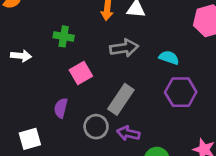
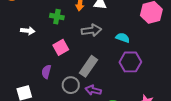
green cross: (64, 36) -> (57, 17), moved
white arrow: (21, 56) -> (28, 31), moved

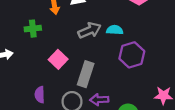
gray arrow: (91, 30) -> (90, 30), moved
pink square: (61, 47) -> (58, 59), moved

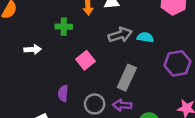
purple hexagon: (132, 55) -> (177, 63), moved
gray rectangle: (86, 74) -> (127, 78), moved

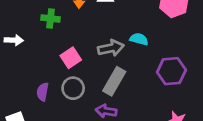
gray arrow: (120, 35) -> (111, 48), moved
gray circle: (95, 104) -> (73, 88), moved

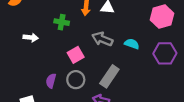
gray arrow: (111, 48) -> (102, 39), moved, turned -150
purple hexagon: (171, 71) -> (165, 53), moved

